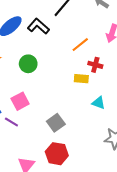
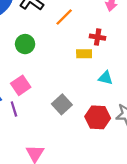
orange line: (80, 45) -> (64, 17), moved
purple line: (11, 122) -> (14, 109), turned 48
red hexagon: (57, 154) -> (98, 117), moved

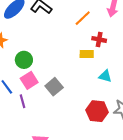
orange line: (64, 17) -> (83, 18), moved
green circle: (25, 44) -> (24, 60), moved
gray square: (62, 104) -> (54, 87), moved

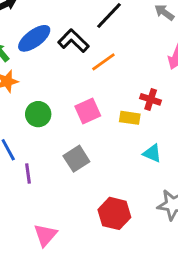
orange line: (83, 18) -> (103, 62), moved
pink square: (29, 80) -> (88, 111), moved
red hexagon: (97, 111) -> (114, 213), moved

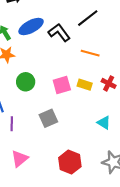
orange line: (103, 62) -> (90, 53), moved, turned 42
yellow rectangle: (130, 118) -> (85, 85), moved
pink triangle: (45, 235) -> (20, 159), moved

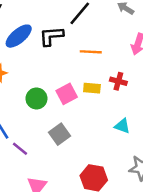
black L-shape: (59, 33) -> (51, 36), turned -45
green circle: (26, 82) -> (36, 99), moved
purple line: (12, 124) -> (20, 149), turned -40

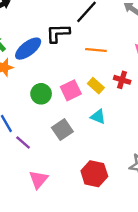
blue ellipse: (19, 36) -> (28, 49), moved
yellow rectangle: (92, 88) -> (96, 86), turned 35
cyan triangle: (122, 126) -> (98, 117), moved

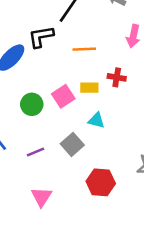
yellow rectangle: (96, 86) -> (89, 88), turned -35
gray square: (62, 130) -> (72, 144), moved
purple line: (23, 143) -> (36, 152), moved, turned -56

